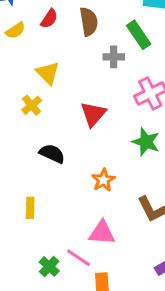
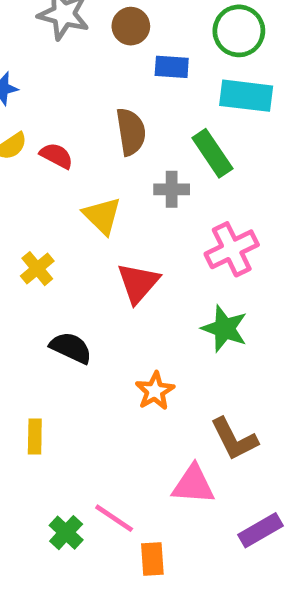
red semicircle: (49, 19) -> (56, 156), moved, turned -96
yellow triangle: (48, 73) -> (102, 216), moved
pink triangle: (102, 233) -> (193, 485), moved

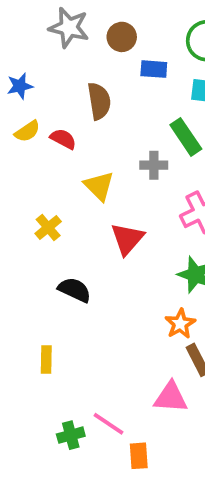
brown semicircle: (131, 132) -> (99, 101), moved
orange star: (155, 391) -> (180, 324), moved
green cross: (66, 533) -> (71, 435), turned 32

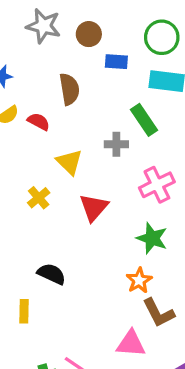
yellow cross: (48, 228) -> (39, 198), moved
black semicircle: (75, 290) -> (52, 274), moved

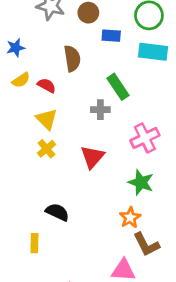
green rectangle: (144, 120) -> (118, 87), moved
gray cross: (116, 144) -> (100, 110), moved
yellow triangle: (69, 162) -> (47, 119), moved

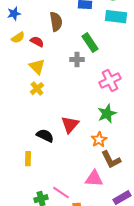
red triangle: (92, 157) -> (70, 125), moved
green star: (141, 182) -> (107, 114), turned 30

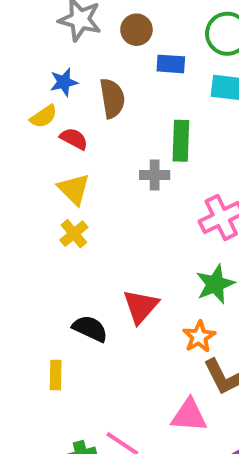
blue star: (14, 14) -> (64, 82), moved
yellow semicircle: (18, 38) -> (44, 116), moved
green rectangle: (90, 43) -> (181, 141), turned 36

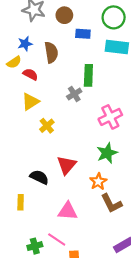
gray cross: (155, 175) -> (74, 94), turned -32
yellow triangle: (74, 189) -> (30, 102), turned 42
yellow cross: (74, 234) -> (47, 126), moved
pink triangle: (189, 415) -> (68, 211), moved

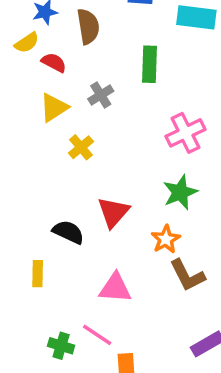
gray cross: (74, 94) -> (101, 95), moved
green cross: (35, 246) -> (61, 346), turned 32

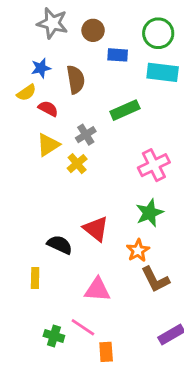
green rectangle: (149, 64) -> (125, 110), turned 64
yellow cross: (81, 147) -> (77, 164), moved
red triangle: (113, 212) -> (96, 229), turned -32

